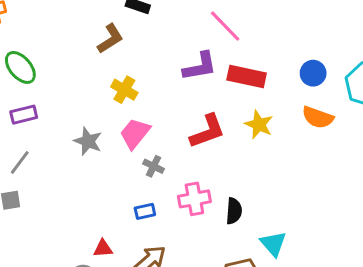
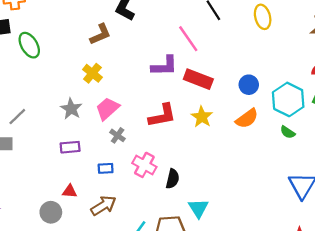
yellow cross: (124, 90) -> (92, 73), moved
purple rectangle: (24, 115) -> (70, 147), moved
orange semicircle: (318, 117) -> (247, 118), turned -65
pink cross: (194, 199) -> (144, 165), turned 30

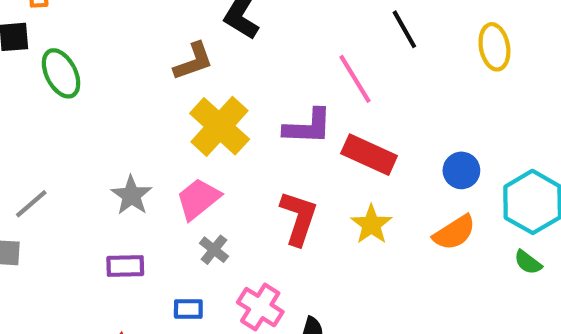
yellow cross: (92, 73) -> (220, 126), moved, size x1.6
red L-shape: (162, 116) -> (299, 218), turned -64

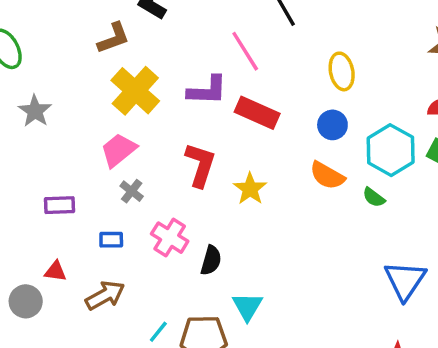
yellow ellipse: (494, 47) -> (342, 71), moved
gray star: (131, 195) -> (35, 111), moved
yellow star: (371, 224) -> (250, 189), moved
orange semicircle: (454, 233) -> (327, 176), turned 63
green semicircle: (528, 262) -> (374, 197), moved

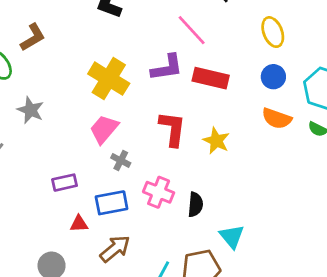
brown L-shape: (114, 38) -> (33, 37), moved
blue rectangle: (111, 240) -> (112, 203), size x1.6
red triangle: (55, 271) -> (79, 224), moved

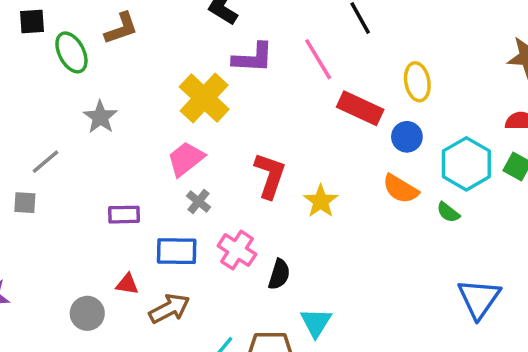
purple L-shape: (167, 68) -> (253, 58), moved
red rectangle: (211, 78) -> (360, 108), moved
red triangle: (79, 224) -> (127, 284), moved

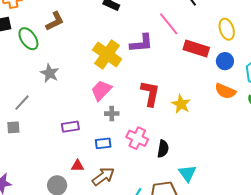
purple L-shape: (253, 58) -> (141, 43), moved
gray cross: (199, 202) -> (112, 114), turned -32
blue rectangle: (177, 251) -> (103, 143), size x0.7

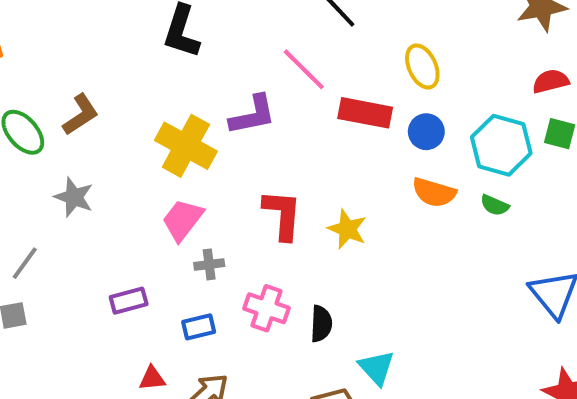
brown L-shape: (55, 21) -> (81, 115), moved

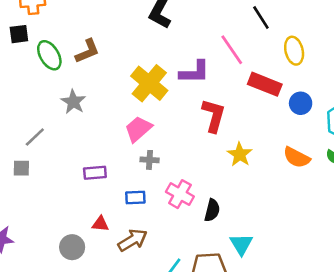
yellow ellipse: (422, 67) -> (294, 51), moved
orange semicircle: (434, 192) -> (297, 157), moved
red L-shape: (282, 215) -> (214, 116), moved

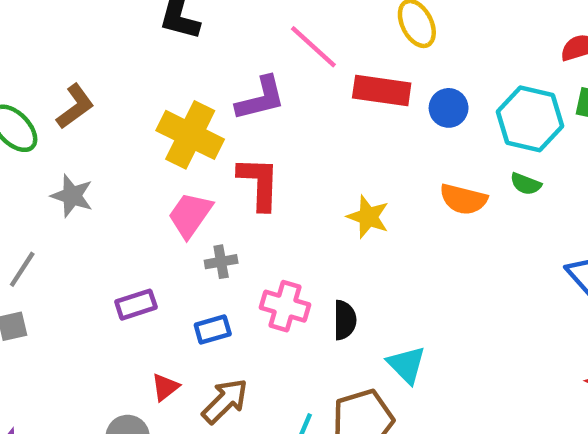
red L-shape: (214, 116) -> (259, 183), moved
red triangle: (100, 224) -> (165, 387), turned -30

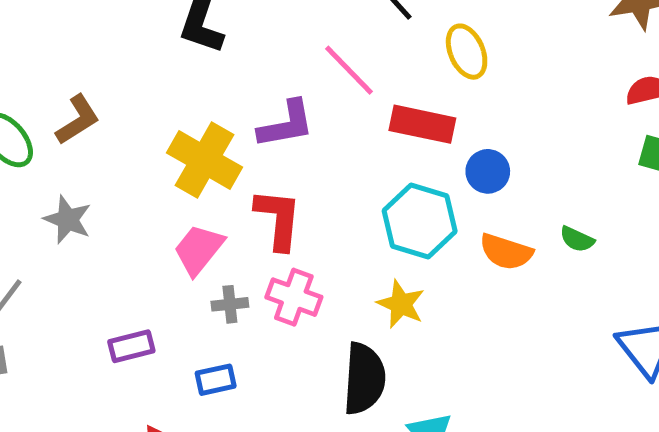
blue circle: (449, 108) -> (488, 171), moved
cyan hexagon: (530, 119) -> (420, 221), moved
yellow star: (368, 217) -> (401, 304), moved
pink cross: (285, 306) -> (294, 297), moved
black semicircle: (345, 320) -> (364, 379), size x1.6

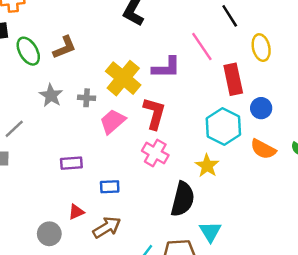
red rectangle: (422, 124) -> (233, 79), turned 56
gray cross: (230, 304) -> (87, 98), moved

